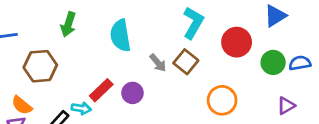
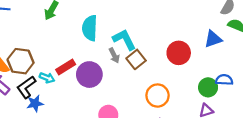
cyan L-shape: (193, 23) -> (124, 40), moved, turned -70
green circle: (273, 62) -> (208, 87), moved
brown hexagon: (40, 66) -> (21, 61), moved
purple circle: (132, 93) -> (89, 75), size x1.5

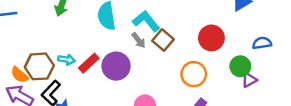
red circle: (179, 53) -> (211, 38), moved
cyan arrow: (47, 78) -> (67, 60), moved
green circle: (208, 87) -> (240, 66), moved

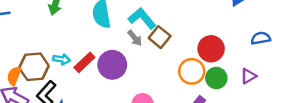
red circle: (211, 38) -> (211, 49), moved
green circle: (240, 66) -> (216, 78), moved
orange semicircle: (20, 75) -> (14, 76), turned 72

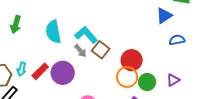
blue semicircle: (261, 38) -> (177, 40), moved
red circle: (211, 49) -> (132, 60), moved
cyan arrow: (62, 59) -> (22, 69), turned 96

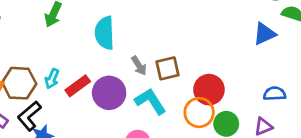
cyan L-shape: (86, 35) -> (150, 101), moved
blue semicircle: (177, 40) -> (275, 94), moved
brown square: (101, 50) -> (168, 68), turned 30

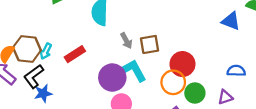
blue triangle: (264, 34) -> (231, 21), turned 42
cyan arrow: (52, 79) -> (46, 51), moved
purple circle: (109, 93) -> (112, 78), moved

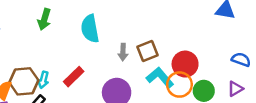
gray arrow: (126, 41) -> (123, 52), turned 42
cyan L-shape: (134, 71) -> (160, 78), moved
blue semicircle: (236, 71) -> (241, 60), turned 30

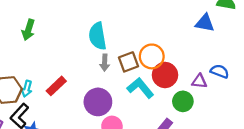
cyan semicircle: (90, 29) -> (98, 36), moved
orange circle: (179, 85) -> (152, 56), moved
purple triangle: (235, 89) -> (199, 81), moved, turned 35

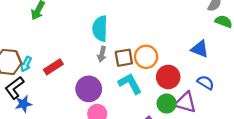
blue triangle: (205, 23) -> (200, 49), moved
red circle: (165, 75) -> (168, 77), moved
purple triangle: (199, 81) -> (186, 102), moved, size x1.5

